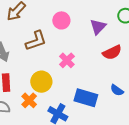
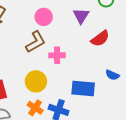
brown L-shape: (36, 41) -> (36, 42), moved
pink cross: (67, 60) -> (57, 55), turned -35
orange cross: (29, 100) -> (35, 108), moved

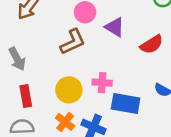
purple triangle: (81, 16) -> (115, 27), moved, turned -36
pink cross: (57, 55) -> (102, 83), moved

